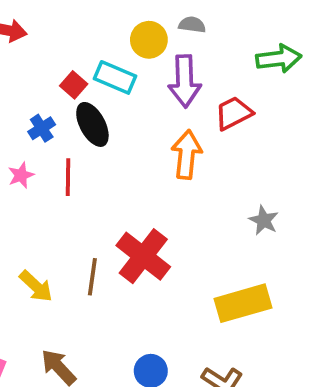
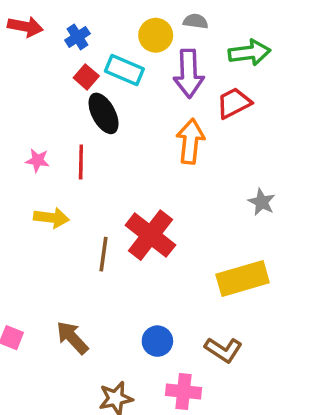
green arrow: (279, 59) -> (250, 53), moved
blue cross: (42, 128) -> (77, 37), moved
pink star: (21, 175) -> (38, 160), turned 30
yellow arrow: (36, 286) -> (51, 218), moved, turned -36

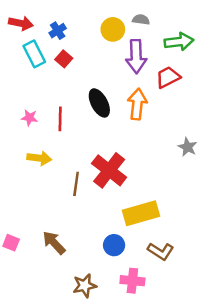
cyan rectangle: (124, 70) -> (34, 54), moved, turned 40
black ellipse: (104, 113) -> (99, 103), moved
yellow rectangle: (243, 279) -> (141, 213), moved

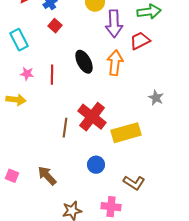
cyan rectangle: (34, 54) -> (19, 40), moved
yellow arrow: (39, 158) -> (16, 100), moved
yellow rectangle: (141, 213) -> (126, 133), moved
blue circle: (114, 245) -> (96, 165), moved

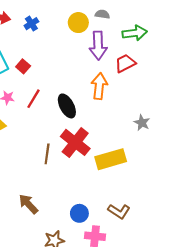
red square: (55, 26) -> (23, 66), moved
black ellipse: (84, 62) -> (67, 106), moved
red line: (52, 75) -> (34, 99), turned 30
blue circle: (96, 165) -> (79, 213), moved

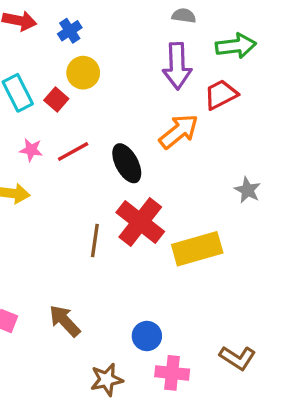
yellow circle: (78, 23) -> (83, 73), moved
orange arrow: (99, 86) -> (179, 131), turned 45
red line: (34, 99) -> (73, 152), turned 30
brown L-shape: (119, 211) -> (237, 358), moved

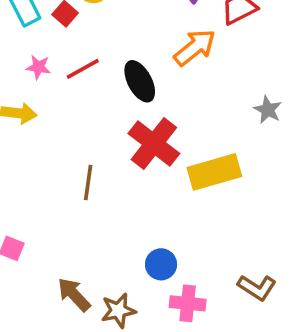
brown line: (95, 240) -> (88, 183), moved
brown arrow: (65, 321) -> (74, 295), moved

